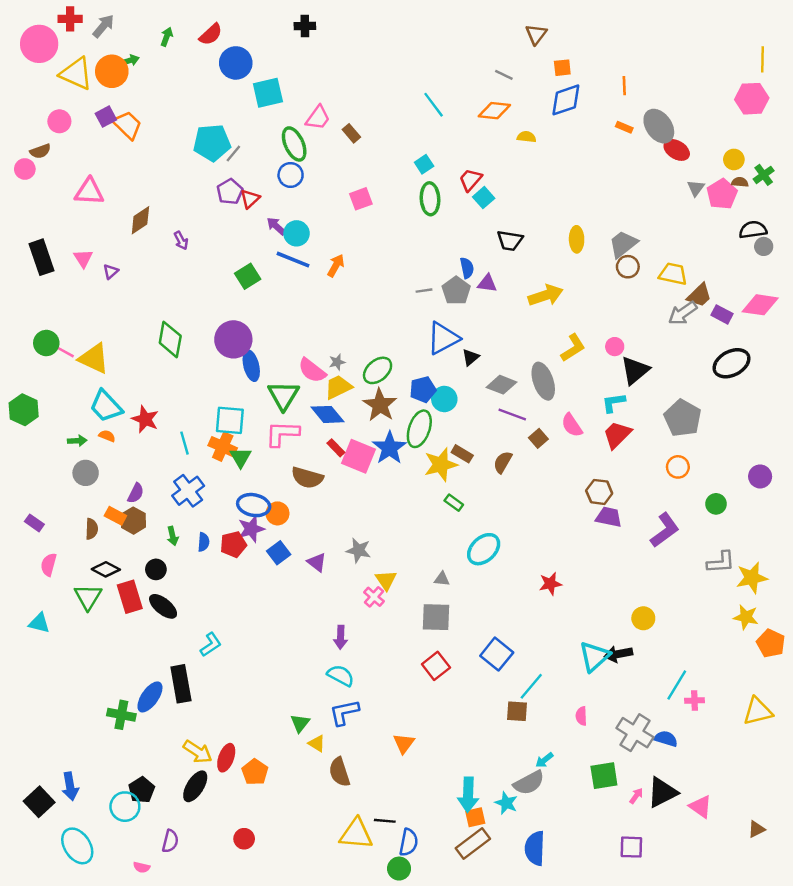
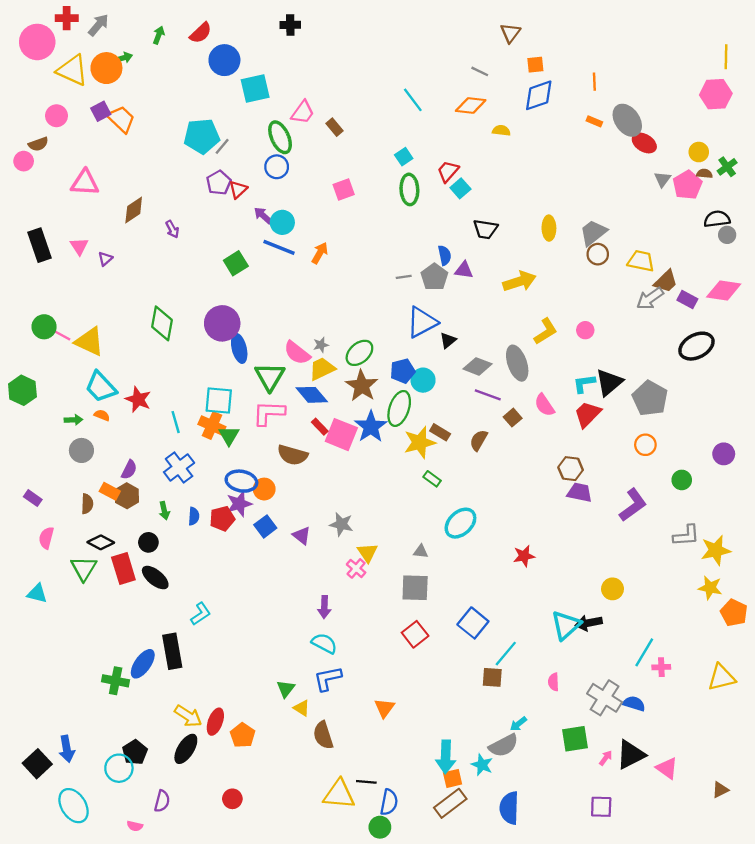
black triangle: (635, 370) -> (609, 382), moved

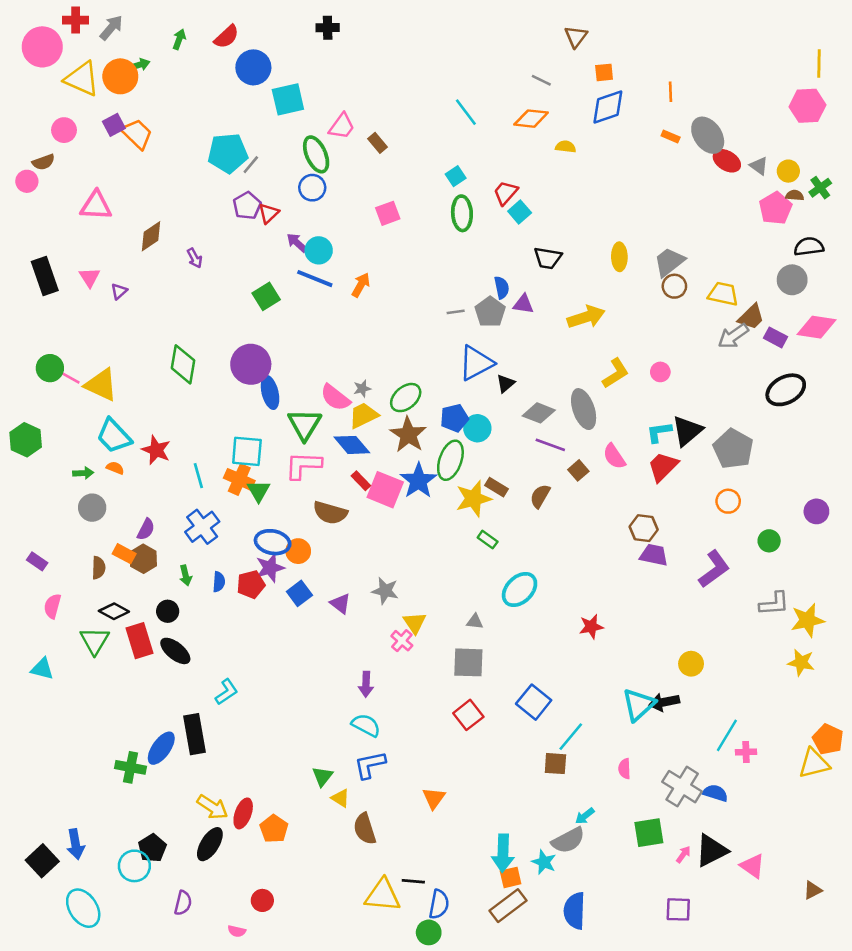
gray triangle: (662, 179) -> (759, 166), moved, turned -30
gray circle: (727, 235) -> (792, 280), moved, size x1.5
orange pentagon: (734, 613) -> (828, 739), moved
pink semicircle: (135, 826) -> (237, 931), moved

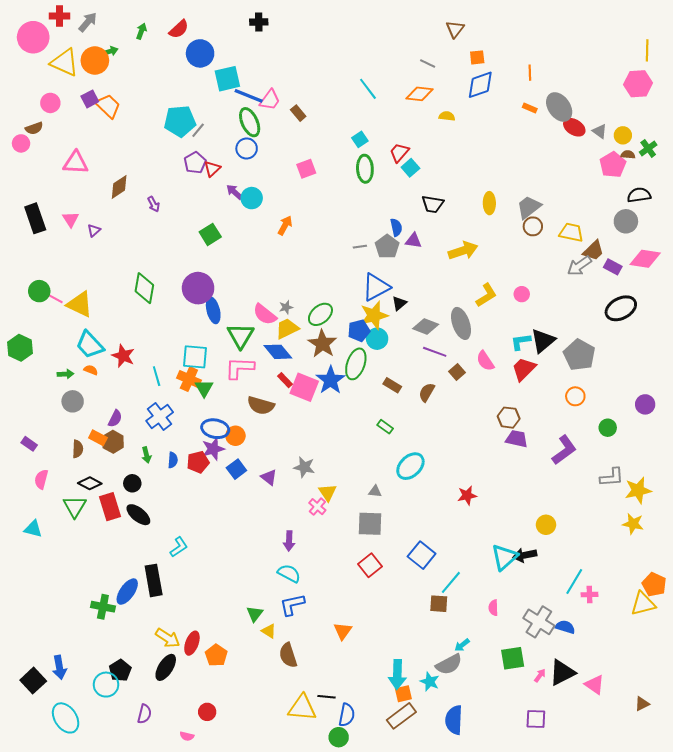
blue line: (315, 279) -> (249, 96), moved
yellow star: (473, 499) -> (374, 315), moved

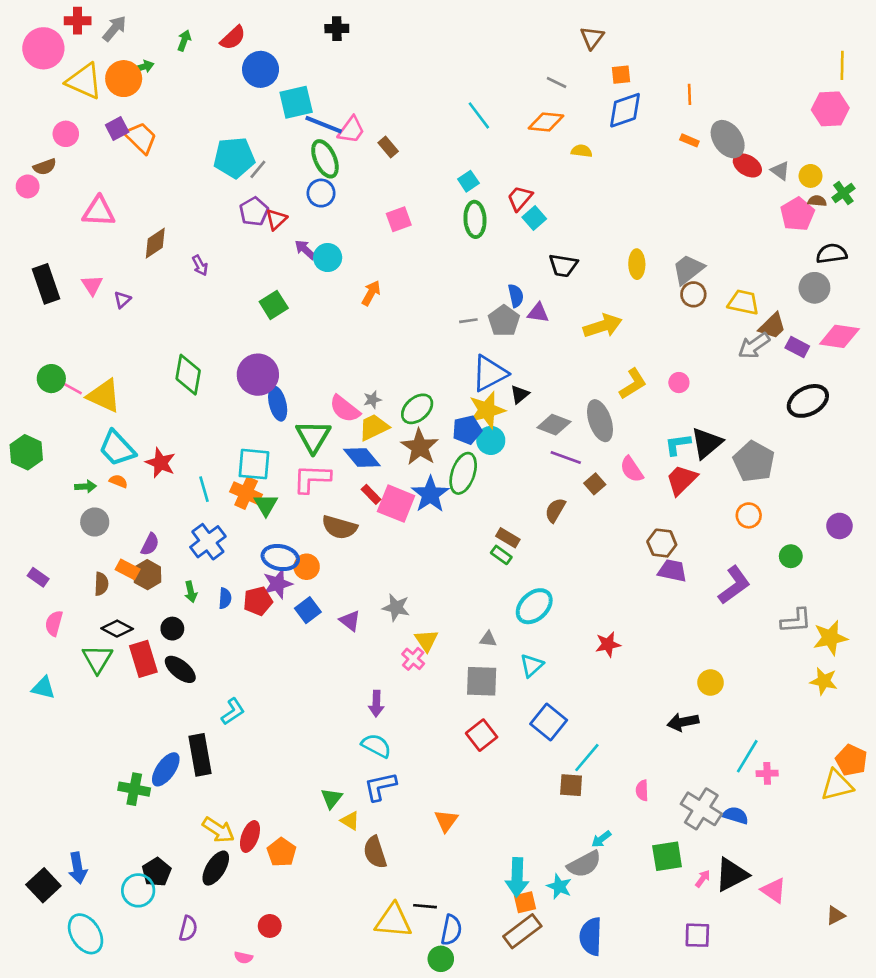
brown rectangle: (392, 385) -> (508, 538), moved
cyan triangle: (505, 557) -> (532, 665), moved, size x0.7

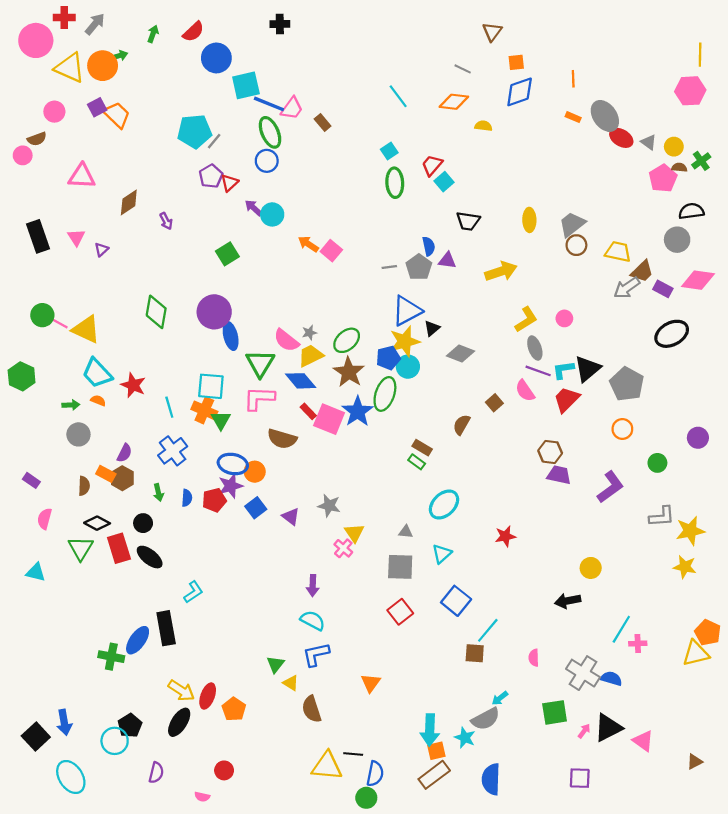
pink square: (399, 219) -> (331, 251), moved, turned -30
orange arrow: (371, 293) -> (308, 244), turned -85
gray ellipse: (600, 421) -> (535, 348), moved, size x0.7
purple line: (566, 458) -> (538, 371), moved

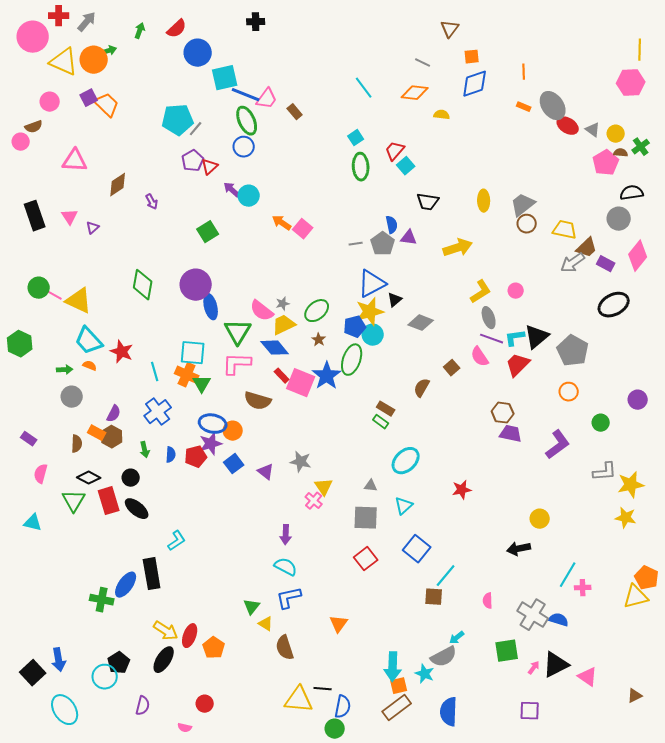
pink diamond: (698, 280) -> (638, 256), turned -60
brown star: (349, 372) -> (319, 340), size x0.5

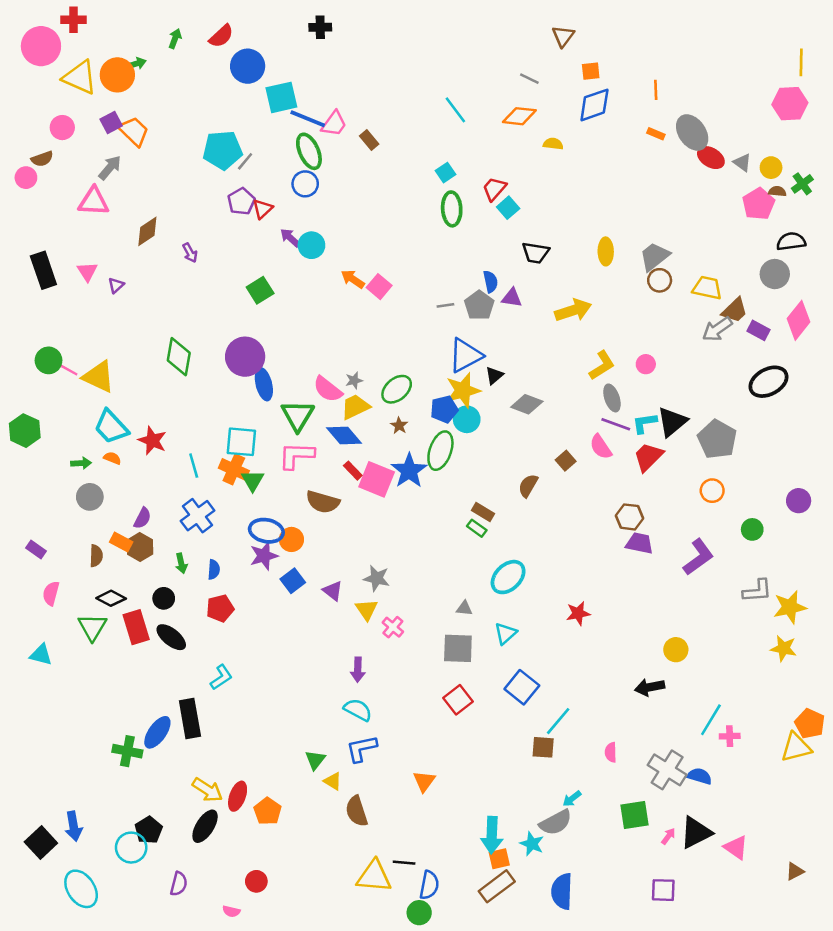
gray arrow: (87, 22) -> (110, 168), moved
red pentagon: (196, 457) -> (220, 608), moved
yellow triangle: (324, 487) -> (367, 610), moved

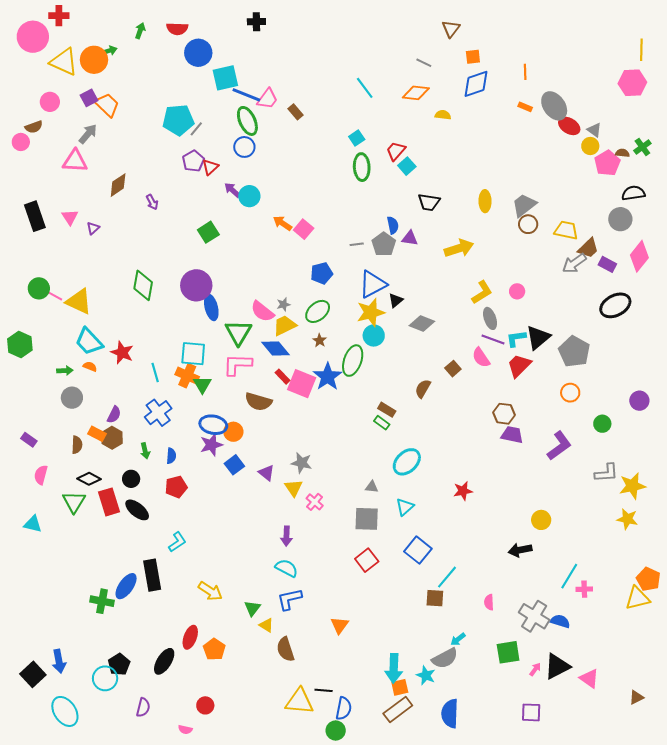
red semicircle: (221, 36) -> (177, 29), turned 45
yellow circle: (771, 168) -> (590, 146), moved
blue pentagon: (444, 409) -> (322, 273), moved
yellow arrow: (208, 790) -> (210, 591), moved

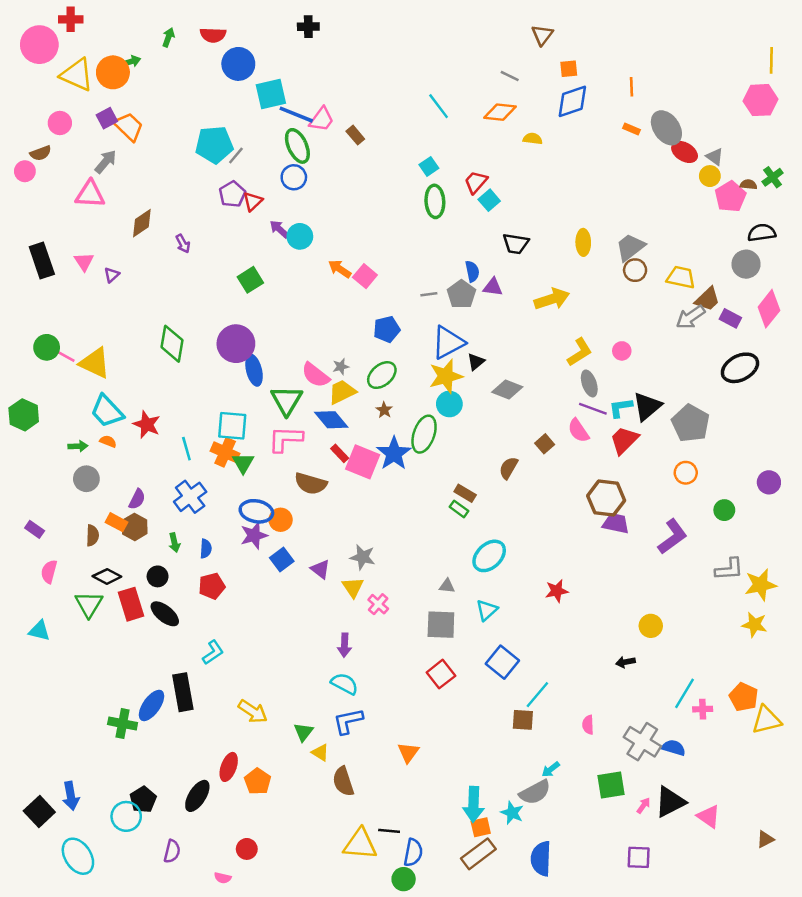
brown hexagon: (504, 414) -> (606, 498), size x1.4
black arrow: (520, 550) -> (625, 662), size x0.7
orange pentagon: (648, 579) -> (744, 697), moved

